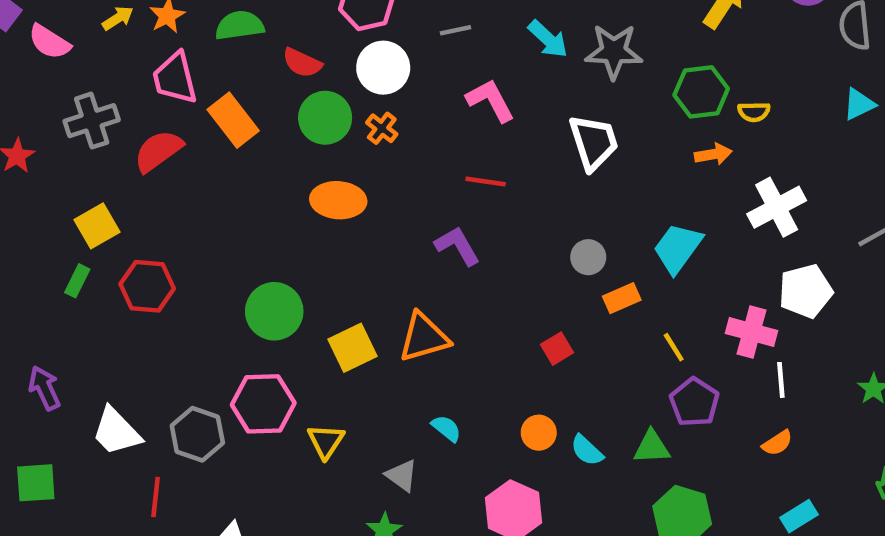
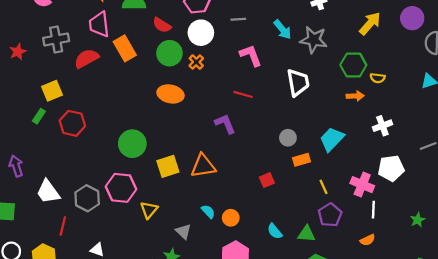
white cross: (777, 207) -> (382, 126), size x0.7
orange circle: (539, 433) -> (231, 218), moved

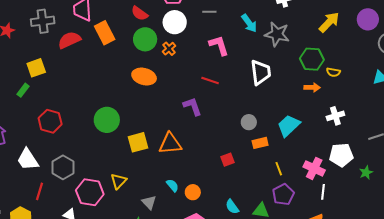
red hexagon: (72, 123) -> (50, 121), moved
pink hexagon: (121, 188) -> (90, 192), moved
green star: (418, 220) -> (366, 173), moved

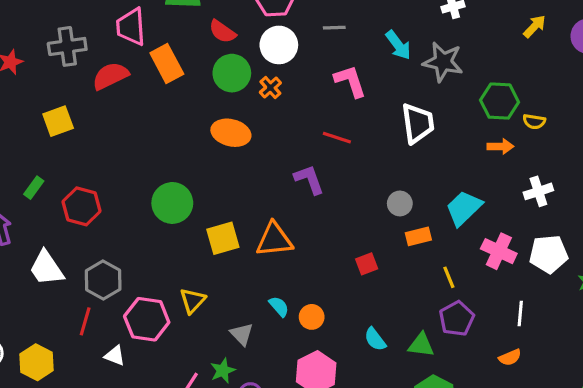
yellow arrow: (329, 22) -> (535, 26), moved, size x0.7
green rectangle: (23, 90) -> (34, 188), moved
pink cross: (314, 168) -> (499, 251), moved
red line: (39, 191) -> (85, 321), moved

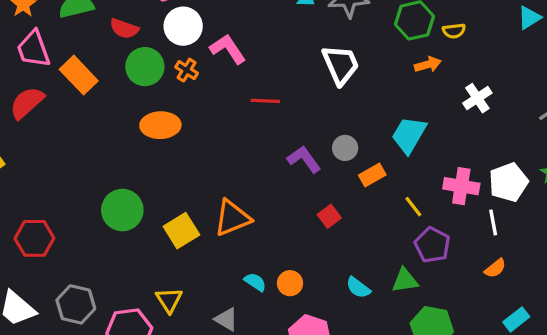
pink L-shape: (350, 81) -> (228, 49), moved
purple L-shape: (309, 179) -> (304, 159), moved
pink cross: (499, 251) -> (461, 186), moved
white pentagon: (549, 254) -> (508, 182), moved

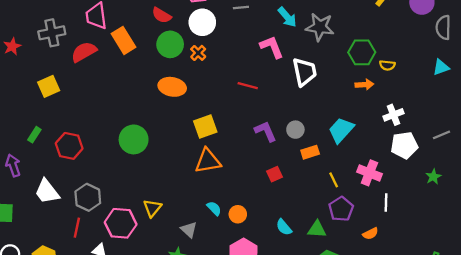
pink L-shape: (228, 49) -> (272, 47), moved
white pentagon: (508, 182) -> (404, 145), moved
yellow square: (181, 231) -> (205, 127), moved
orange semicircle: (495, 268) -> (370, 234), moved

